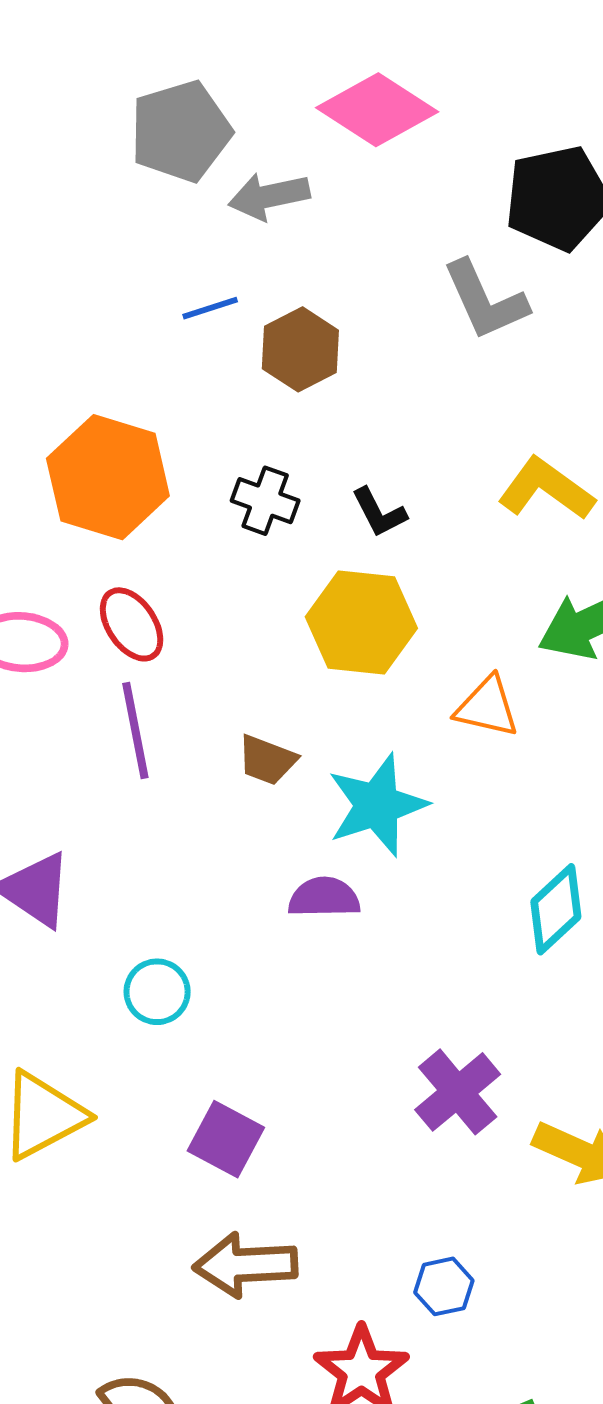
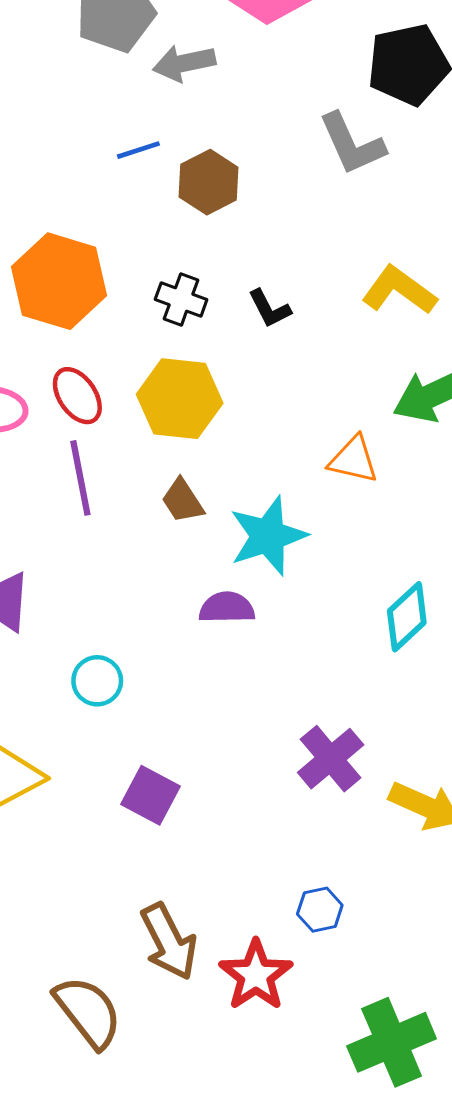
yellow hexagon: (361, 622) -> (180, 399), moved
brown trapezoid: (267, 760) -> (183, 501), turned 36
brown arrow: (245, 1265) -> (169, 942), moved, turned -114

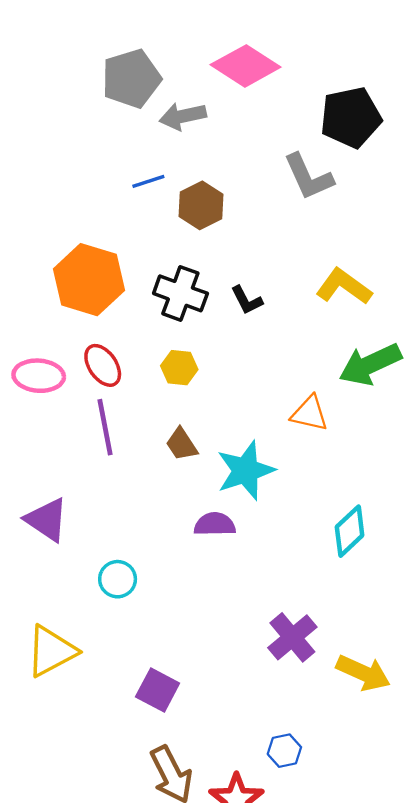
black cross: (181, 299) -> (180, 293), size x1.4
yellow hexagon: (180, 399) -> (179, 368), size x0.6
purple square: (151, 795) -> (158, 690), moved

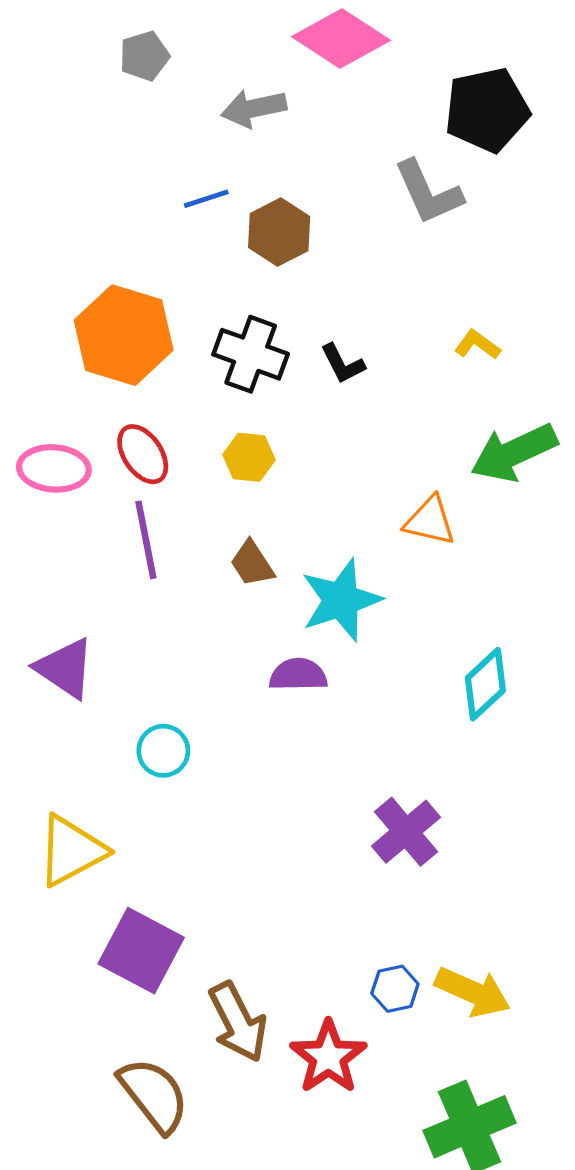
gray pentagon: (131, 79) -> (144, 56), moved, size x0.6
yellow L-shape: (344, 287) -> (477, 345), size x0.6
yellow arrow: (363, 673) -> (473, 992), moved
purple square: (158, 690) -> (141, 951), moved, size x1.4

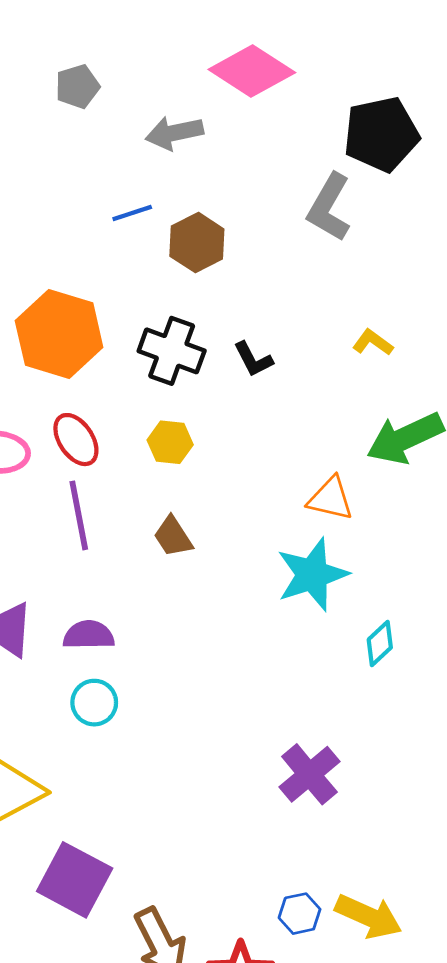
gray L-shape: (428, 192) -> (329, 207), turned 54
cyan star: (341, 600) -> (312, 575), moved
purple semicircle: (298, 675) -> (89, 635), moved
cyan diamond: (485, 684) -> (380, 643), size x0.7

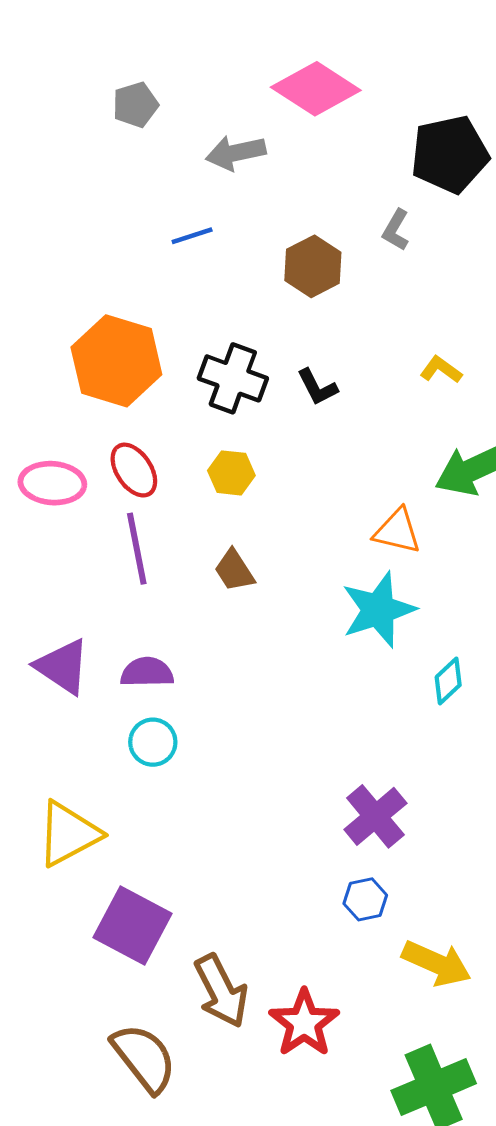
gray L-shape: (329, 207) -> (396, 230), size x0.6
brown hexagon: (197, 243) -> (313, 266), moved
blue hexagon: (300, 914) -> (365, 899), moved

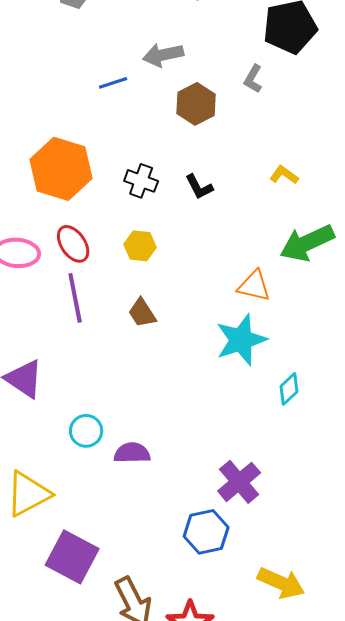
gray arrow: (236, 153) -> (163, 55), moved
black cross: (233, 378) -> (141, 181), size x0.7
purple semicircle: (147, 672) -> (132, 453), moved
blue hexagon: (365, 899) -> (206, 532), moved, size x1.5

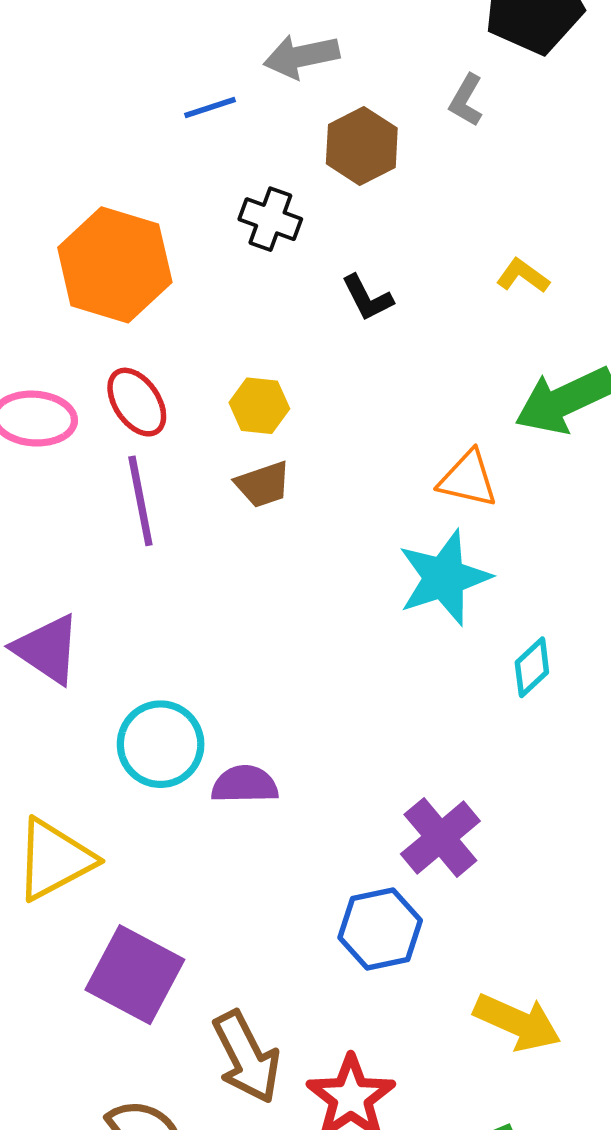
black cross: (141, 181) -> (270, 219), moved
brown trapezoid: (142, 313) -> (263, 484), moved, turned -76
cyan circle: (86, 431) -> (161, 744), size x1.4

